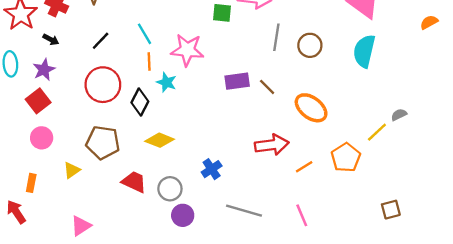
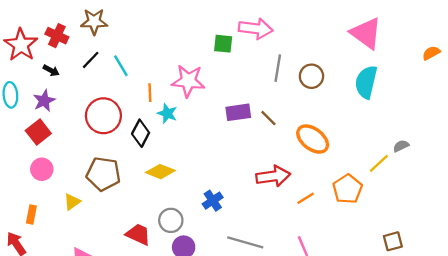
cyan line: (145, 34) -> (121, 66), moved
black line: (101, 41) -> (91, 60), moved
red trapezoid: (134, 182) -> (138, 234), moved

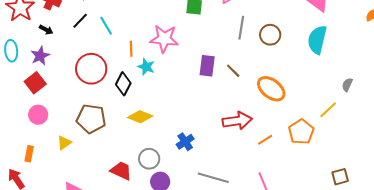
purple rectangle: (238, 112) -> (207, 66), turned -75
gray semicircle: (401, 146) -> (347, 85), moved, turned -40

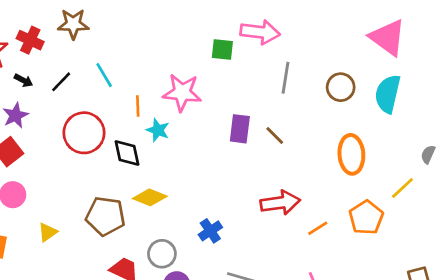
black line: (80, 21) -> (61, 82), moved
brown circle: (270, 35) -> (341, 87), moved
black diamond: (123, 84) -> (127, 153), turned -40
orange ellipse: (271, 89) -> (351, 154), moved, turned 48
brown pentagon: (91, 119) -> (105, 216), moved

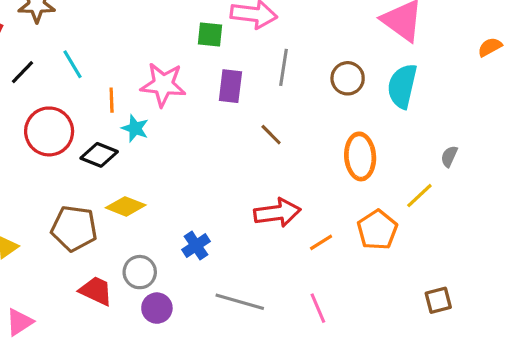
purple rectangle: (240, 129) -> (230, 86), moved
black diamond: (127, 153) -> (99, 155), turned -56

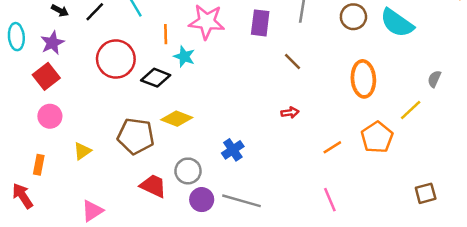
cyan semicircle: (402, 86) -> (397, 23), turned -68
red arrow: (277, 213) -> (290, 112), moved, size x0.5
gray line: (240, 302) -> (241, 201), moved

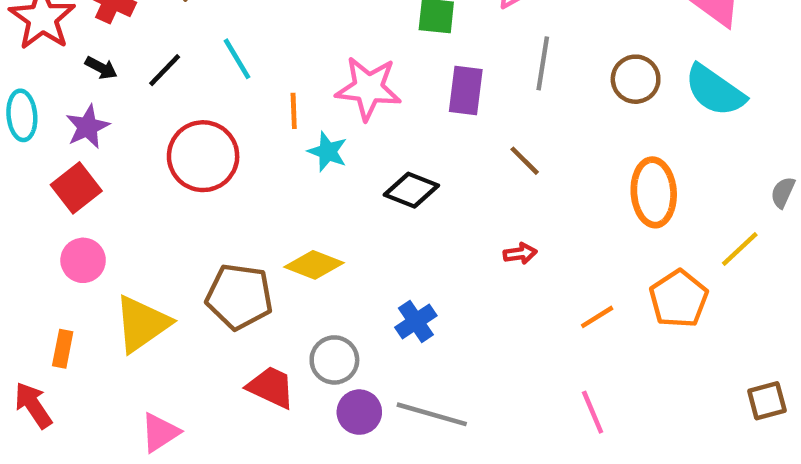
black diamond: (156, 78) -> (411, 190), moved
yellow triangle: (82, 151) -> (142, 324), size x1.8

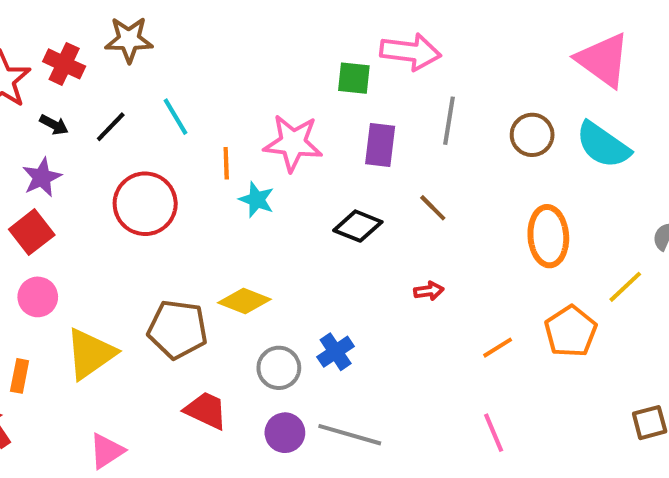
black diamond: (411, 190) -> (358, 226), moved
gray circle: (334, 360) -> (279, 368), moved

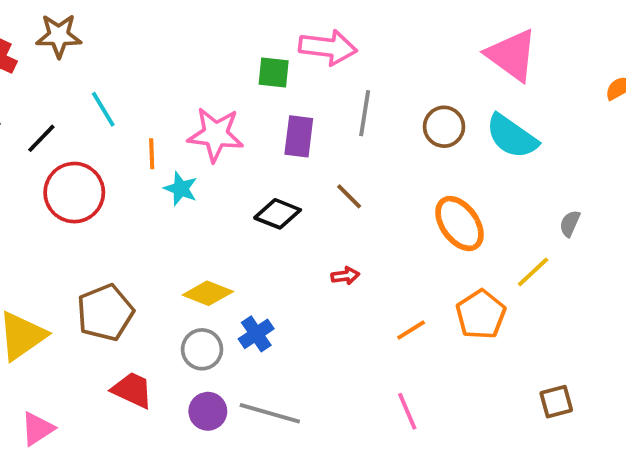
black line: (111, 127) -> (41, 138), moved
orange ellipse: (548, 236) -> (459, 224), turned -32
yellow diamond: (244, 301) -> (208, 293), moved
brown pentagon: (178, 329) -> (105, 313), turned -30

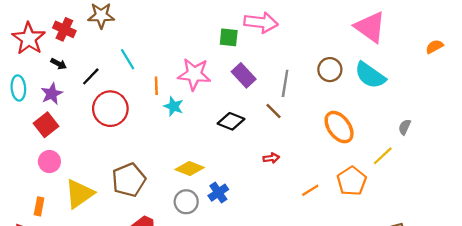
gray line: (365, 113) -> (285, 83), moved
purple rectangle: (299, 136) -> (244, 75), turned -50

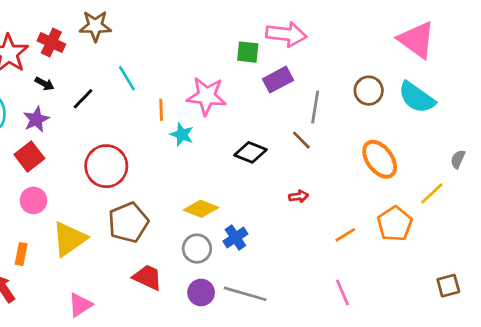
purple rectangle: (244, 75) -> (278, 80), moved, turned -75
red circle: (110, 109) -> (106, 166), moved

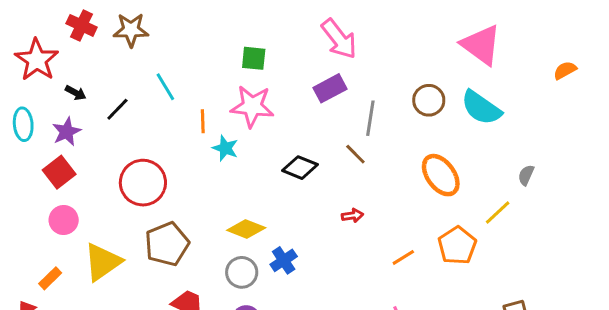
pink arrow: (286, 34) -> (339, 39), turned 45
red cross: (51, 42) -> (82, 25), moved
green square: (248, 52) -> (254, 58), moved
orange rectangle: (21, 254) -> (50, 278), turned 35

